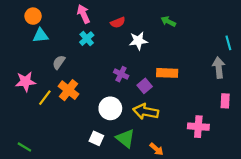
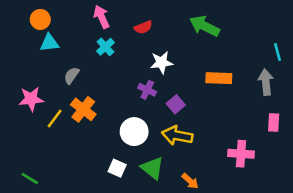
green arrow: (168, 21) -> (205, 26), size x1.6
white star: (138, 41) -> (161, 62), moved
orange rectangle: (167, 73) -> (219, 78), moved

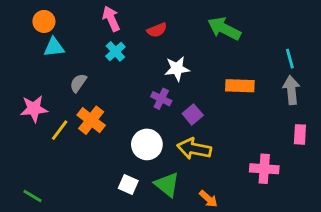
cyan line: (278, 52) -> (290, 59), moved

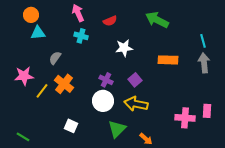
cyan cross: (115, 51) -> (81, 36), turned -32
purple cross: (161, 99) -> (106, 80), moved
pink rectangle: (300, 134) -> (207, 111), moved
white square: (128, 185) -> (71, 126), moved
green triangle: (167, 185) -> (117, 129), turned 36

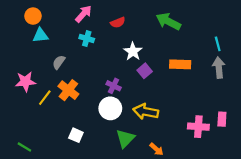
pink arrow: (78, 13) -> (83, 14), turned 66
white star: (124, 48) -> (133, 51), turned -30
purple square: (135, 80) -> (145, 71), moved

